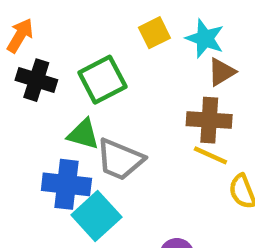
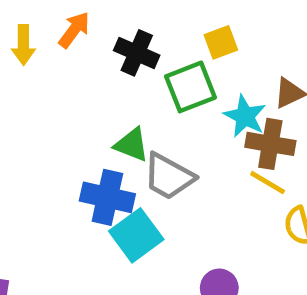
cyan star: (205, 38) -> (245, 116), moved
black cross: (36, 80) -> (137, 53), moved
green square: (102, 80) -> (190, 87), moved

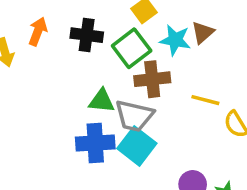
cyan star: (245, 116) -> (175, 40), moved
brown cross: (270, 144) -> (152, 79), moved
cyan square: (136, 235) -> (137, 146), moved

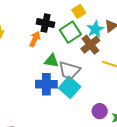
orange arrow: (38, 31) -> (35, 39), moved
cyan star: (175, 40) -> (95, 29), turned 30
brown cross: (152, 79) -> (90, 45), moved, turned -36

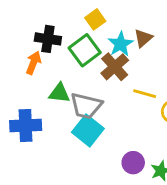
blue cross: (46, 84) -> (26, 125), moved

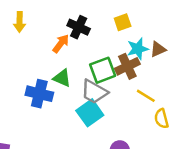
green square: (85, 50) -> (103, 70), moved
green triangle: (59, 93) -> (62, 78), moved

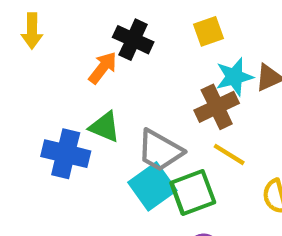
green square: (103, 70) -> (193, 193), moved
yellow line: (146, 96) -> (229, 154), moved

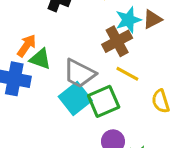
orange arrow: (103, 68) -> (27, 46), moved

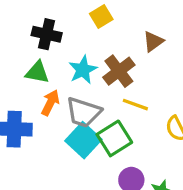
cyan star: (128, 20) -> (83, 70), moved
orange arrow: (27, 46) -> (50, 103), moved
green triangle: (40, 59) -> (37, 72), moved

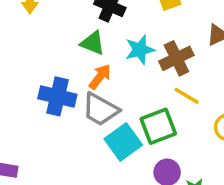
gray trapezoid: (84, 112) -> (100, 109), moved
cyan square: (83, 140) -> (123, 142), moved

